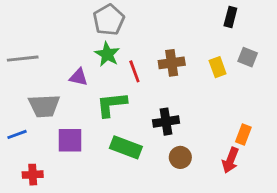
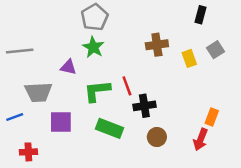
gray square: (248, 57) -> (216, 50), turned 35
brown cross: (172, 63) -> (157, 45), moved
red line: (134, 71) -> (127, 86), moved

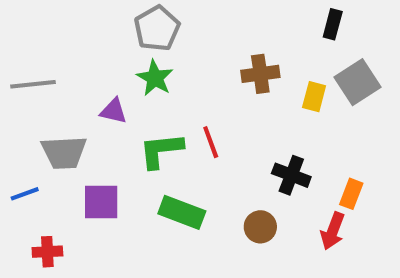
gray square: (216, 50) -> (357, 82), size x1.5
yellow rectangle: (189, 58) -> (314, 97), turned 35
black cross: (144, 106) -> (291, 175), moved, turned 30

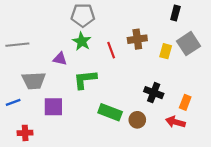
gray pentagon: (157, 28) -> (83, 15), turned 30
red line: (211, 142) -> (111, 50), moved
green rectangle: (182, 212) -> (110, 112), moved
red arrow: (333, 231) -> (175, 122), turned 84

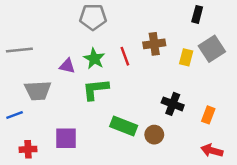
green star: (82, 41) -> (94, 59), moved
purple square: (53, 107) -> (66, 138), moved
red arrow: (175, 122) -> (212, 151), moved

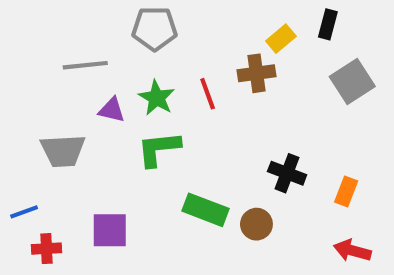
gray line: (19, 50) -> (85, 65), moved
yellow rectangle: (186, 57) -> (281, 39), moved, turned 35
blue line: (15, 115) -> (24, 212), moved

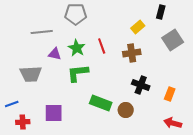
yellow rectangle: (281, 39) -> (138, 27), moved
brown cross: (256, 73) -> (132, 53), moved

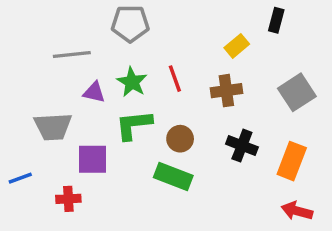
gray square: (173, 40) -> (297, 92), moved
orange rectangle: (170, 94) -> (292, 161), size x1.5
brown circle: (126, 110) -> (180, 139), moved
purple square: (54, 113) -> (92, 159), moved
red cross: (23, 122) -> (68, 199), moved

